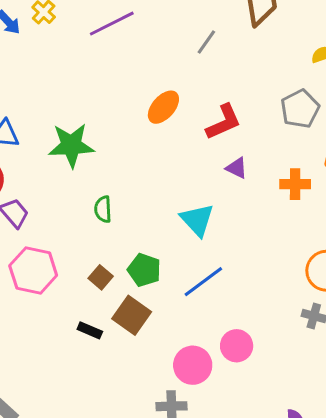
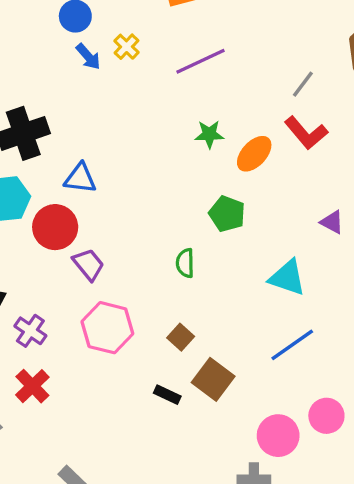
red L-shape: (224, 122) -> (306, 133), moved, turned 72
green star: (71, 145) -> (209, 134), moved, size x0.6
cyan triangle: (197, 220) -> (287, 278), turned -30
green pentagon: (144, 270) -> (227, 214), moved

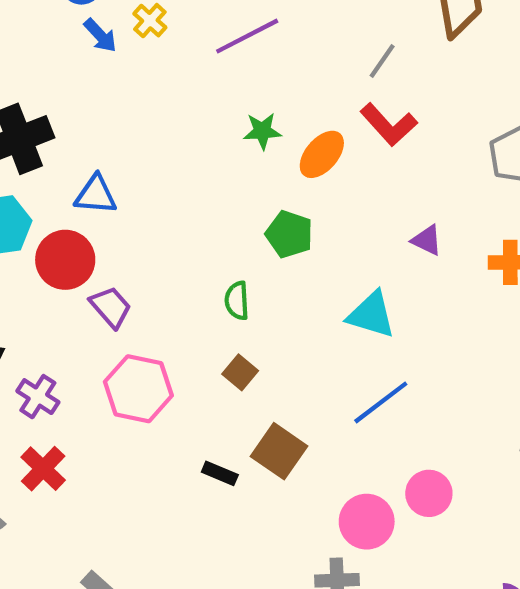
brown square: (181, 337) -> (240, 372), moved

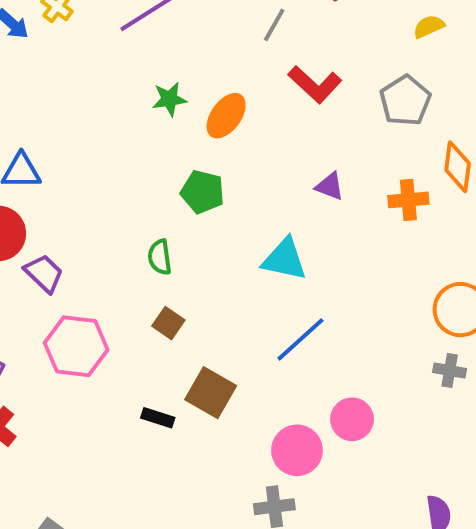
red L-shape: (389, 125) -> (315, 84), moved

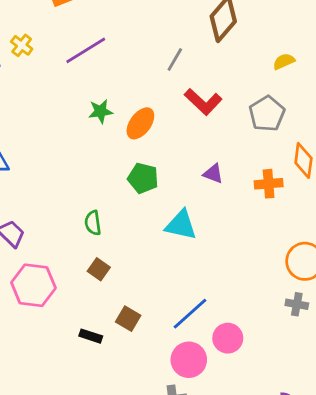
green pentagon: (203, 192) -> (143, 178), moved
blue line: (300, 339) -> (190, 314), moved
brown square: (211, 393) -> (128, 319), size x0.7

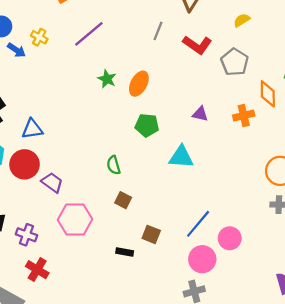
red L-shape: (203, 102) -> (197, 45), moved
green star: (101, 111) -> (107, 79), turned -30

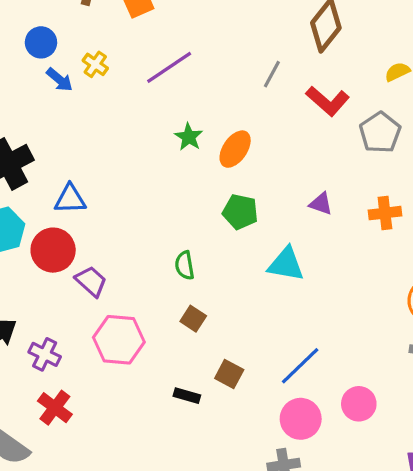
pink circle: (230, 238) -> (359, 404), moved

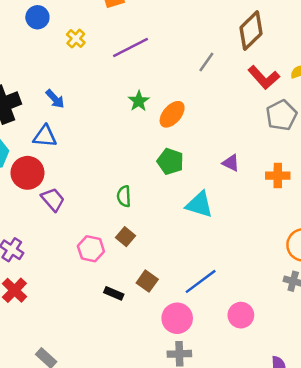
blue arrow: (60, 80) -> (55, 99), moved
red L-shape: (328, 101) -> (264, 77), moved
pink hexagon: (119, 340) -> (91, 249), moved, size x0.7
pink circle: (301, 419) -> (177, 318), moved

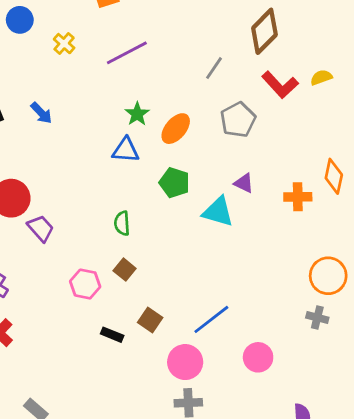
gray pentagon: (281, 115) -> (238, 120), moved
blue triangle: (45, 136) -> (126, 150), moved
cyan triangle: (199, 205) -> (218, 212), moved

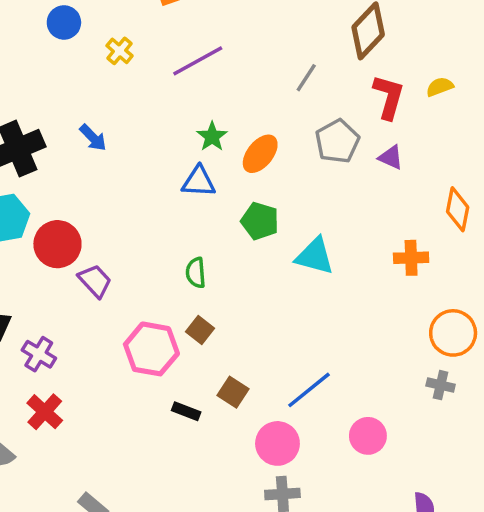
red L-shape: (280, 85) -> (389, 97), turned -120
purple triangle: (244, 183) -> (391, 157), moved
orange cross: (298, 197) -> (411, 258), moved
pink hexagon: (85, 284) -> (151, 349), size x1.4

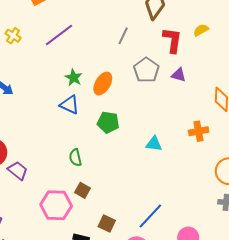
blue triangle: (199, 182) -> (70, 105), turned 30
cyan triangle: (315, 256) -> (154, 144), moved, size x0.7

